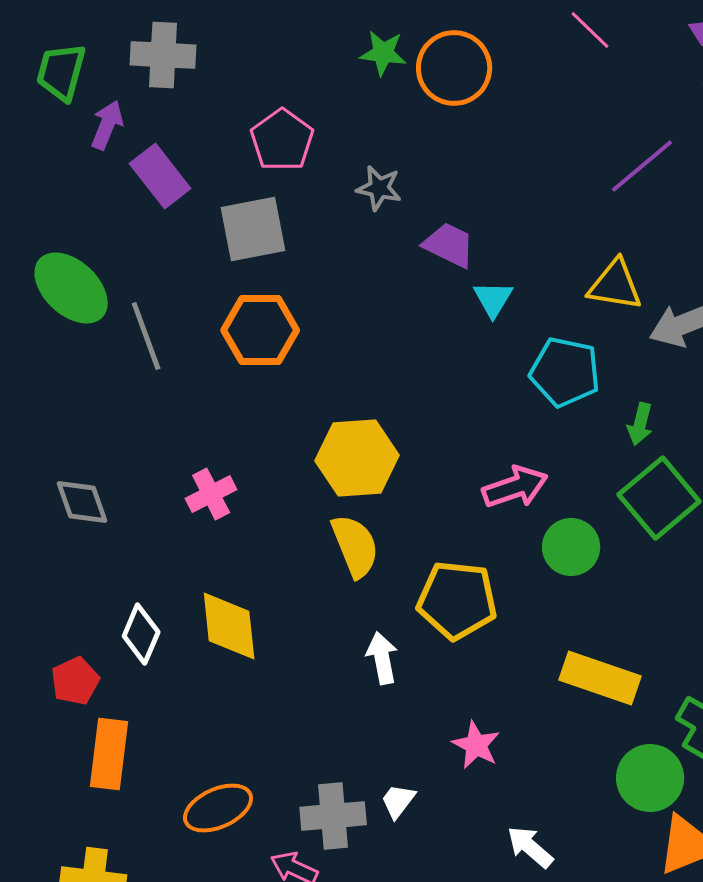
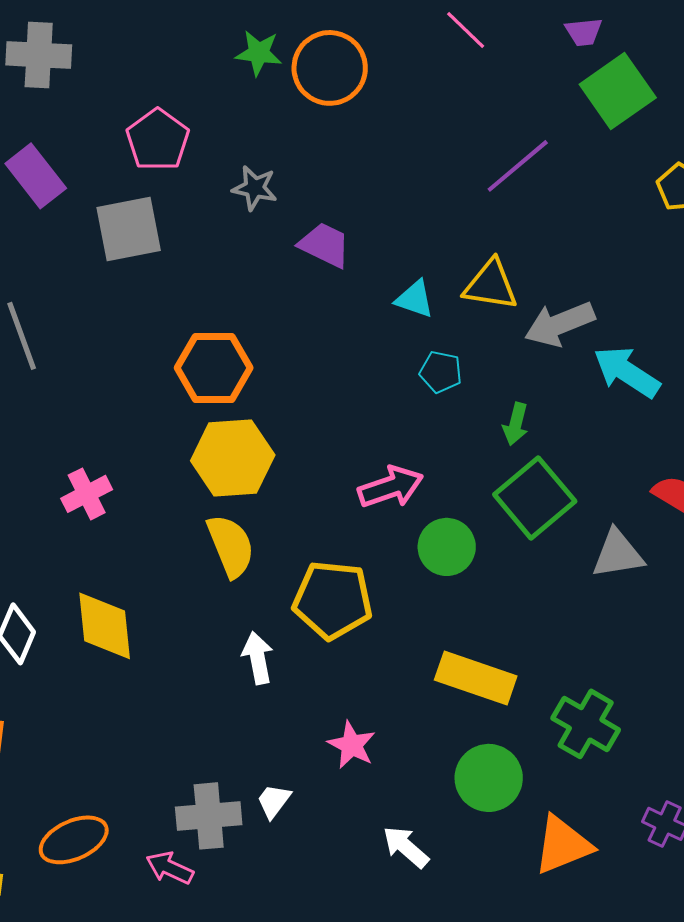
cyan triangle: (493, 299) -> (415, 299), moved, turned -42
orange hexagon: (260, 330) -> (214, 368), moved
cyan pentagon: (565, 372) -> (441, 372), size x0.6
green circle: (650, 778) -> (489, 778), moved
orange ellipse: (218, 808) -> (74, 840), moved

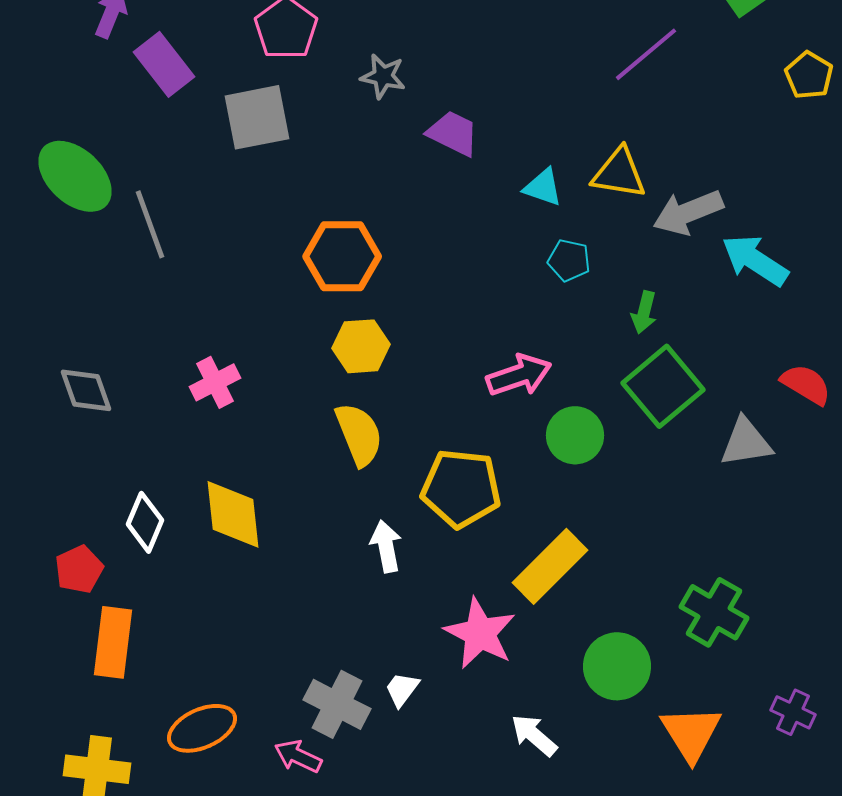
yellow hexagon: (233, 458) -> (361, 346), size x0.7
yellow rectangle: (476, 678) -> (550, 566), moved, turned -64
pink star: (352, 745) -> (480, 633), size x1.5
gray cross: (209, 816) -> (337, 704), turned 32
orange triangle: (563, 845) -> (691, 733), turned -40

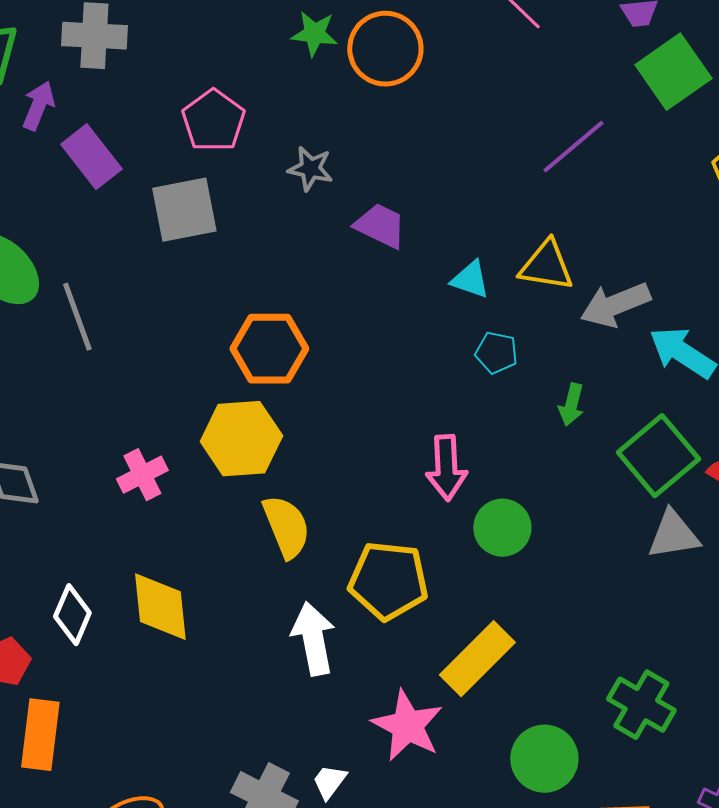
yellow hexagon: (361, 346) -> (241, 439), moved, size x1.4
pink arrow: (519, 375) -> (446, 468), turned 106
green square: (663, 386) -> (658, 456), moved
white arrow: (386, 546) -> (313, 639), size x1.4

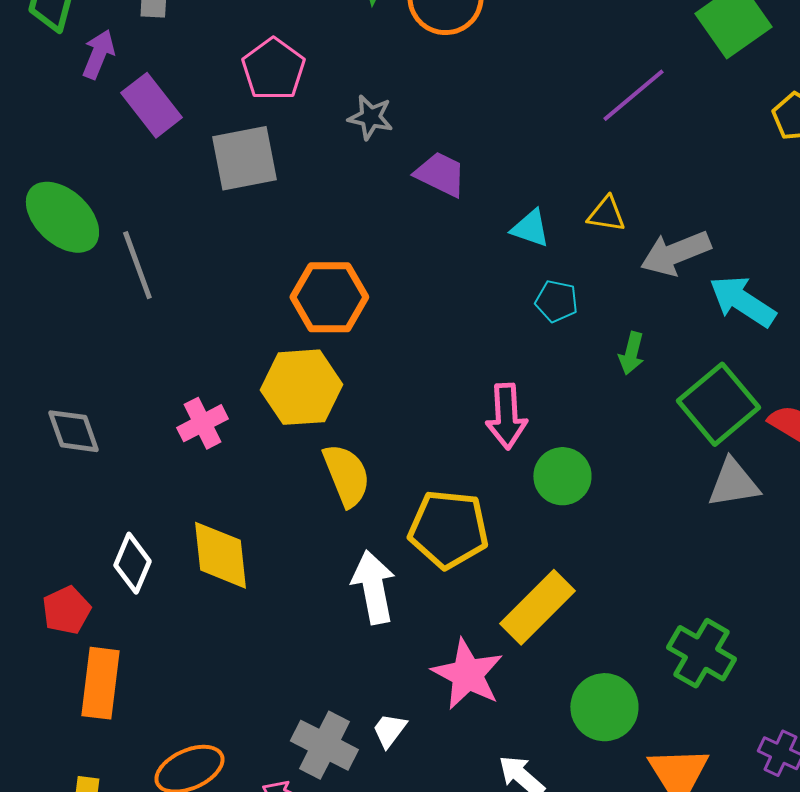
yellow triangle: (546, 266) -> (606, 214), size x0.7

